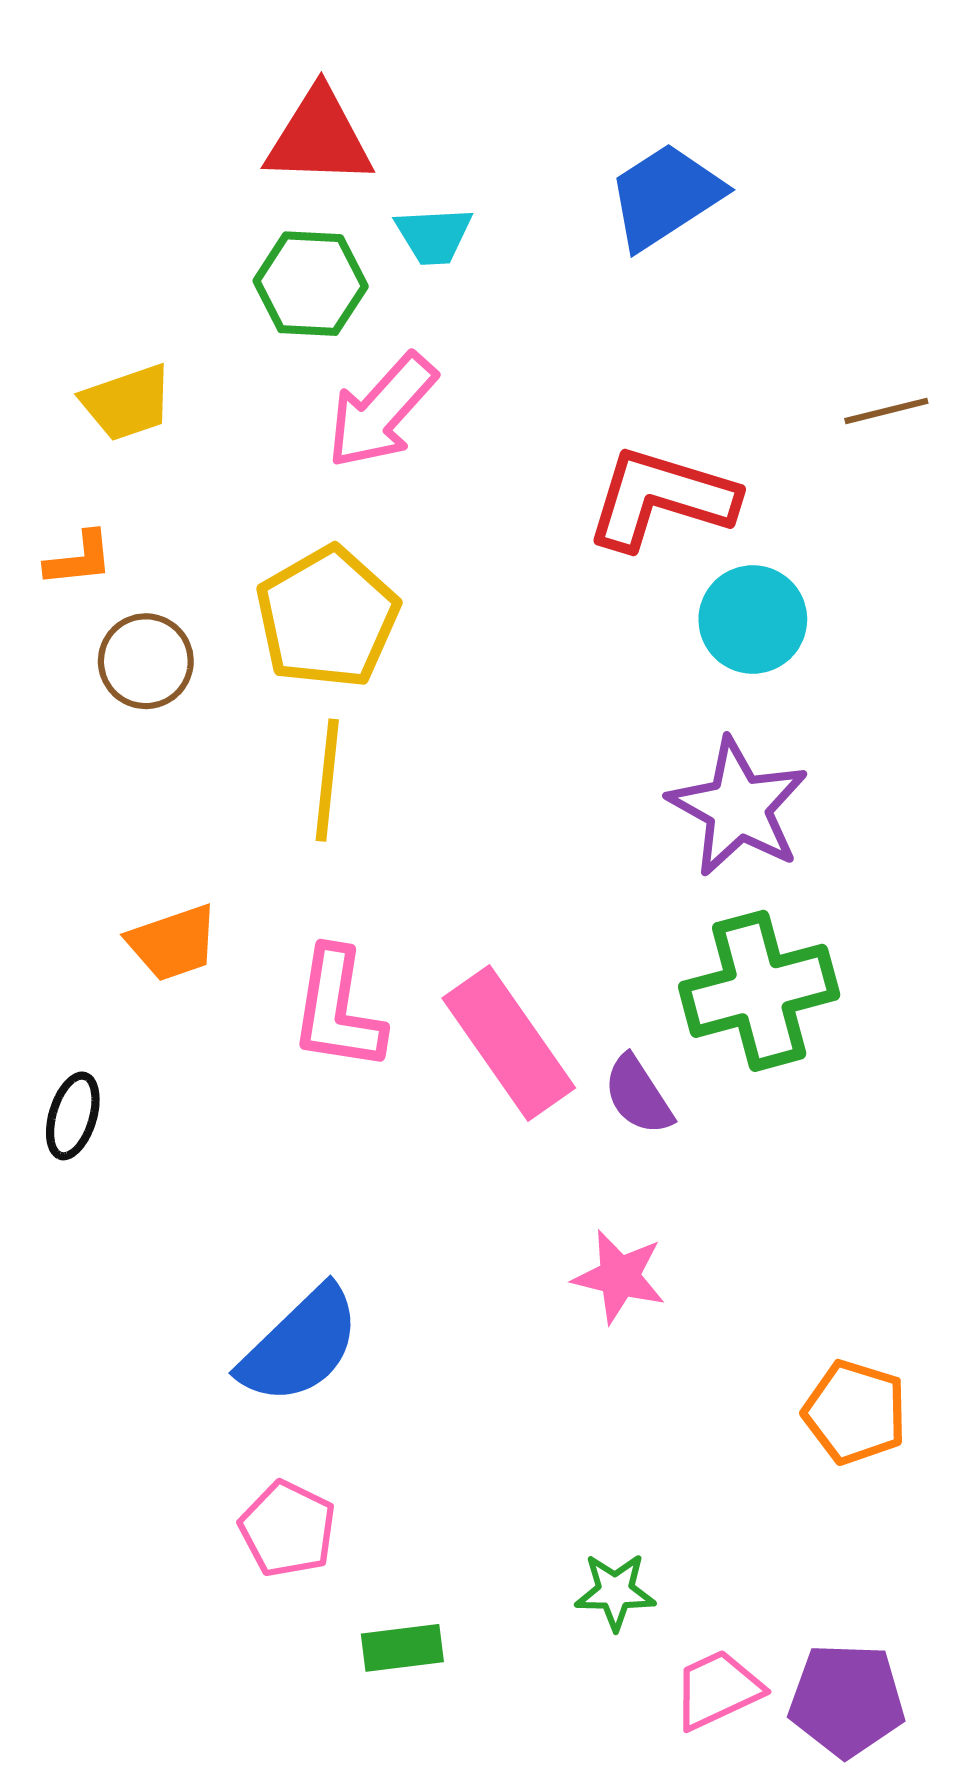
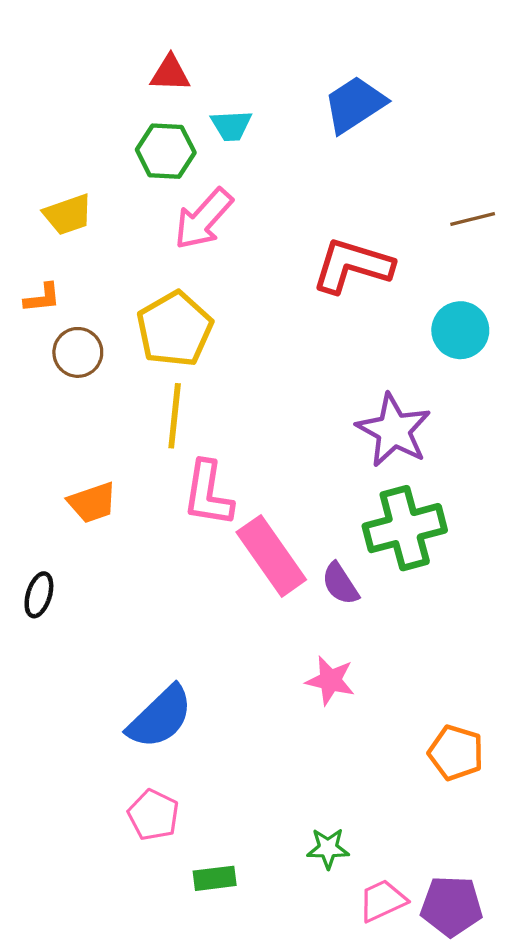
red triangle: (319, 138) -> (170, 73), size x0.7
cyan circle: (753, 619) -> (460, 330), moved
pink L-shape: (338, 1010) -> (208, 494), moved

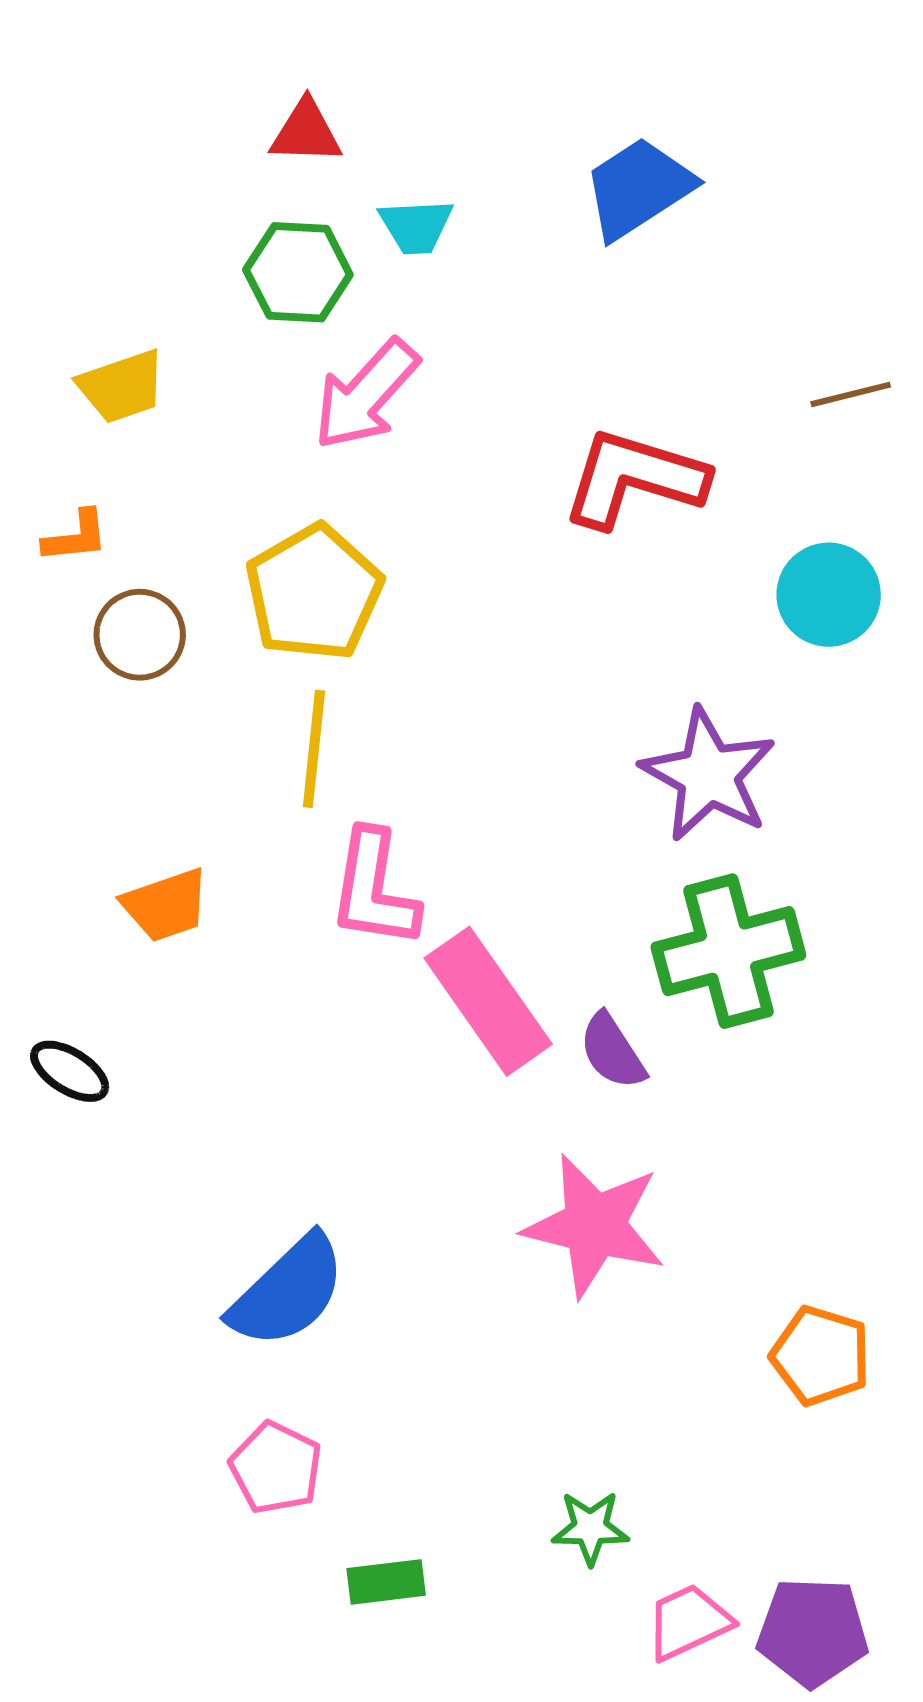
black ellipse: (39, 595) -> (70, 1071), turned -75
pink star: (330, 680) -> (594, 1225), size x1.6

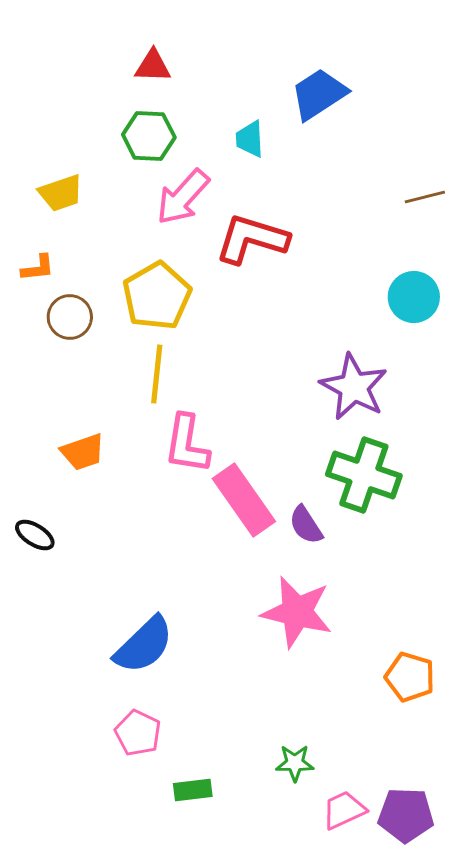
cyan trapezoid: (416, 226) -> (250, 139), moved, turned 90
red L-shape: (634, 479) -> (252, 239), moved
green cross: (728, 951) -> (364, 475), turned 34

